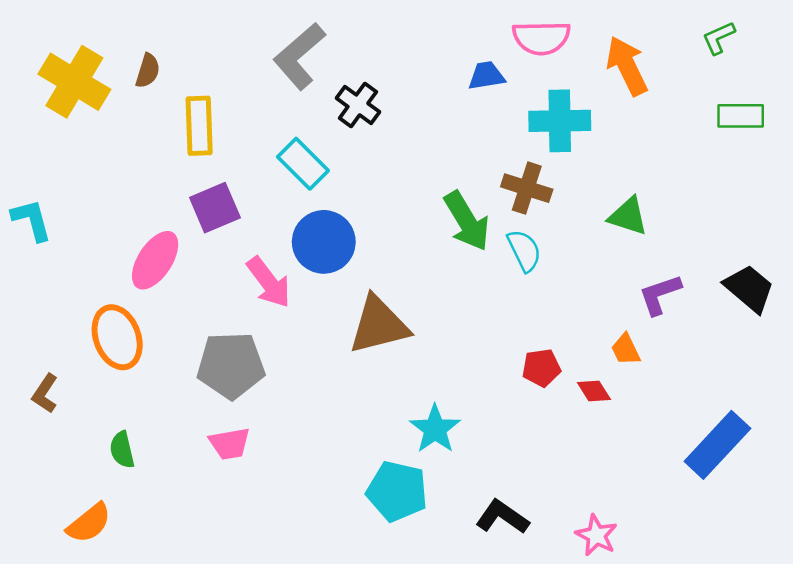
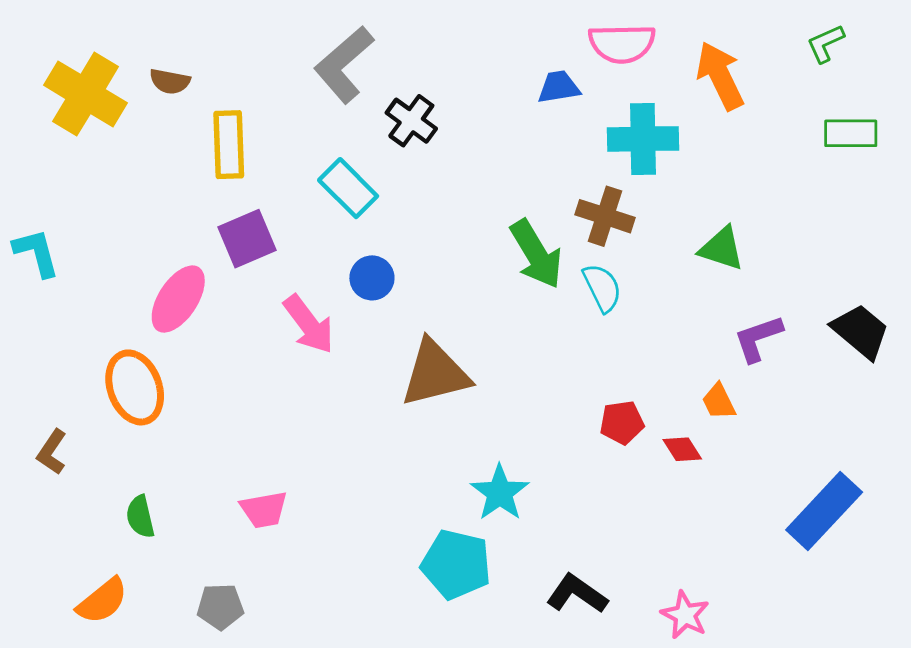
brown semicircle: (148, 71) -> (170, 81), turned 84
blue circle: (324, 242) -> (372, 278), size x0.6
gray pentagon: (231, 365) -> (220, 607), moved, size x0.6

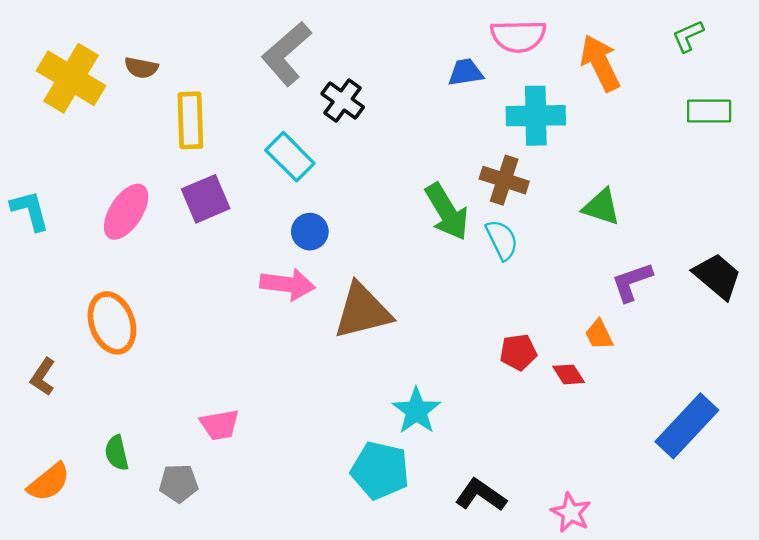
pink ellipse: (178, 299) -> (126, 212), moved
pink arrow: (309, 324) -> (288, 284), moved, turned -46
green semicircle: (140, 517) -> (117, 453), moved
orange semicircle: (102, 601) -> (49, 482), moved
gray pentagon: (220, 607) -> (179, 483), moved

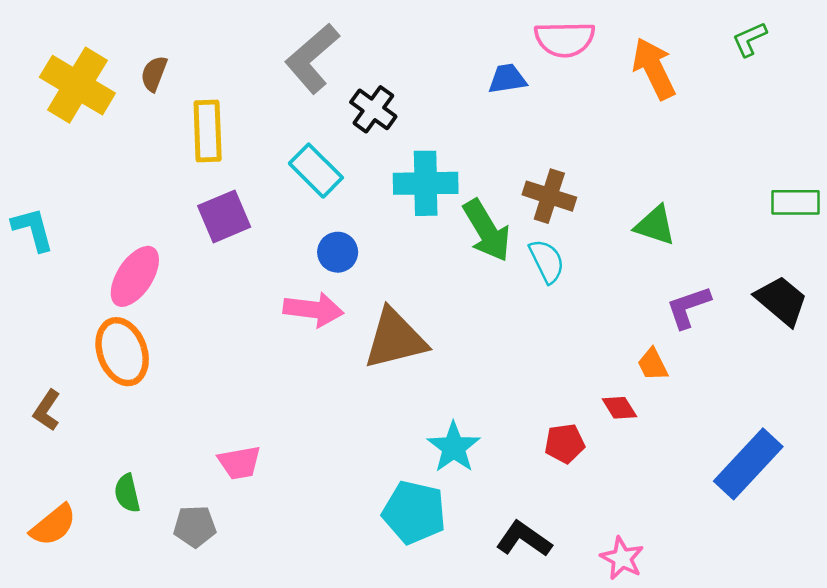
brown semicircle: (141, 68) -> (154, 74), turned 100
green rectangle: (709, 111) -> (795, 202), moved
cyan cross: (536, 116) -> (426, 183), moved
pink ellipse: (126, 212) -> (135, 276), moved
red pentagon: (518, 352) -> (565, 443), moved

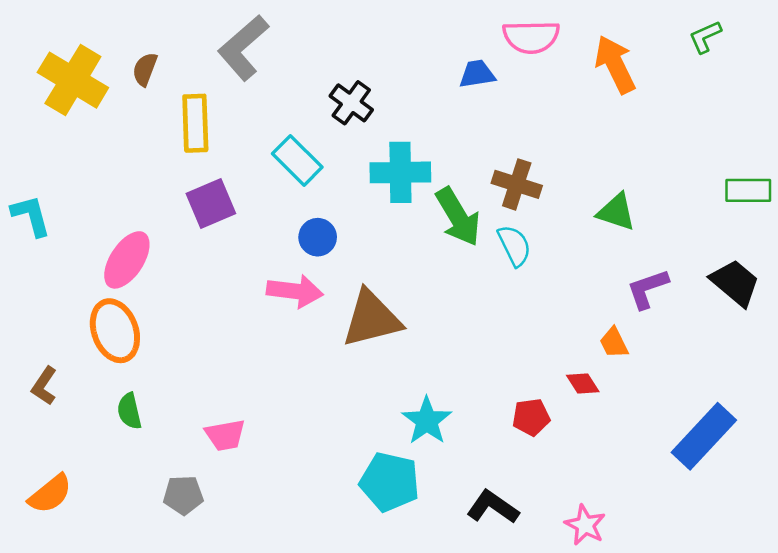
gray L-shape: (312, 58) -> (243, 48), moved
green semicircle: (127, 493) -> (129, 411), moved

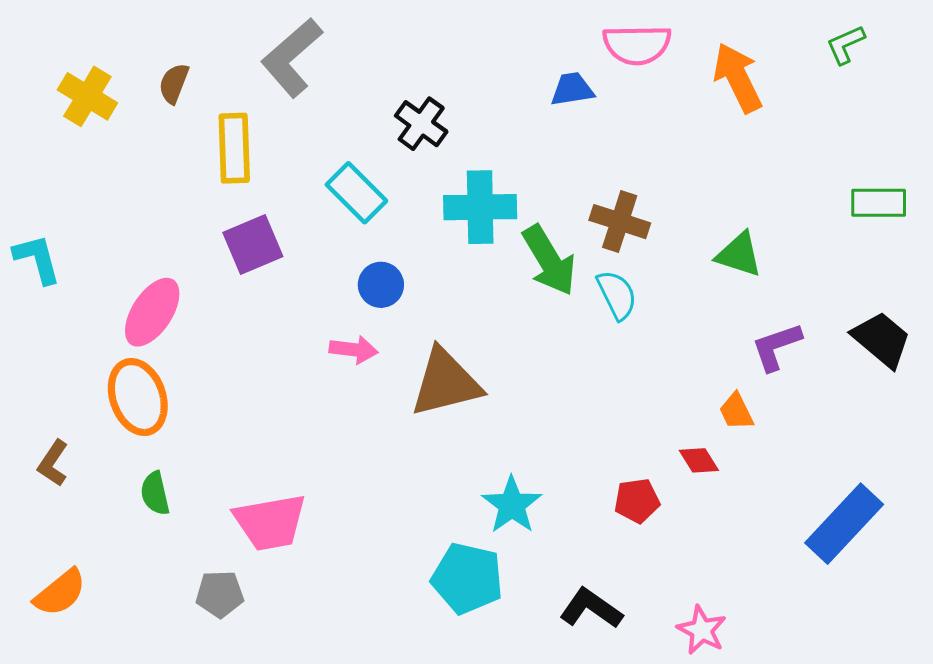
yellow cross: (73, 80) -> (87, 96), size x0.7
green rectangle: (748, 190) -> (879, 203), moved
pink arrow: (295, 291) -> (354, 350), size x0.7
pink trapezoid: (225, 435) -> (270, 522), size x1.5

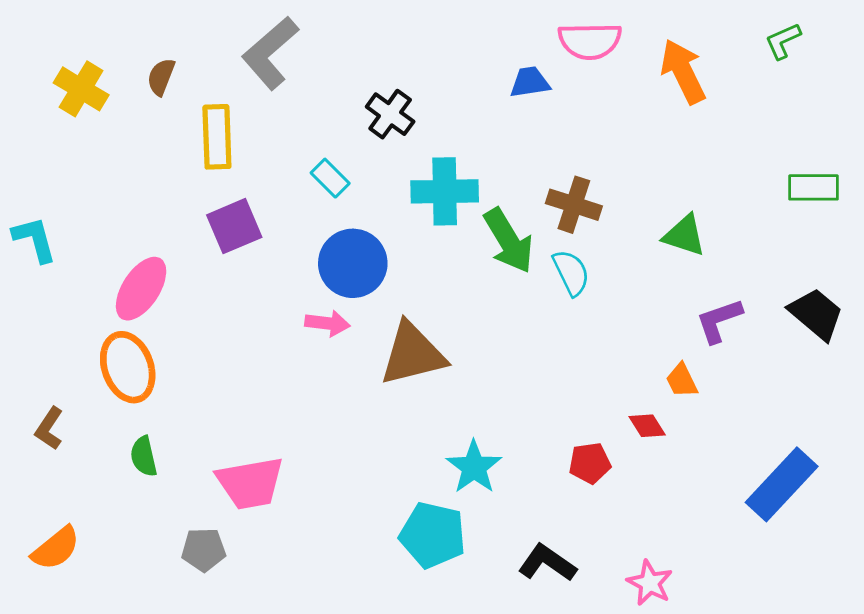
cyan rectangle: (356, 193) -> (330, 178), size x0.7
blue circle: (381, 285) -> (353, 263), size x1.6

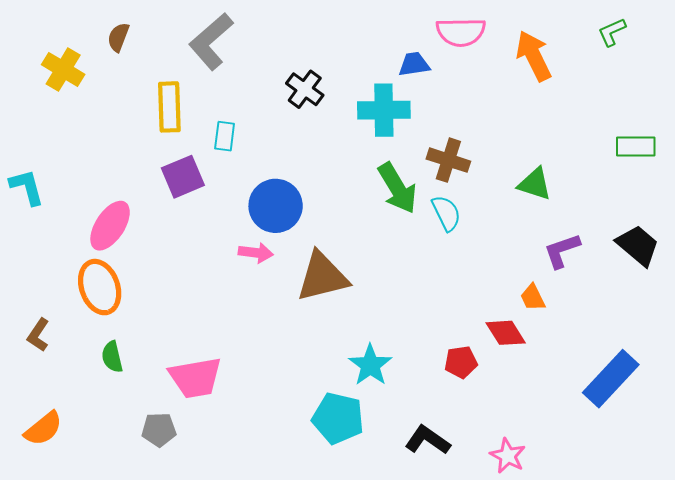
brown semicircle: (161, 77) -> (118, 37), moved
cyan rectangle: (330, 178) -> (225, 136), moved, turned 52
cyan cross: (445, 191) -> (384, 110), moved
red diamond: (647, 426) -> (506, 333), size x1.4

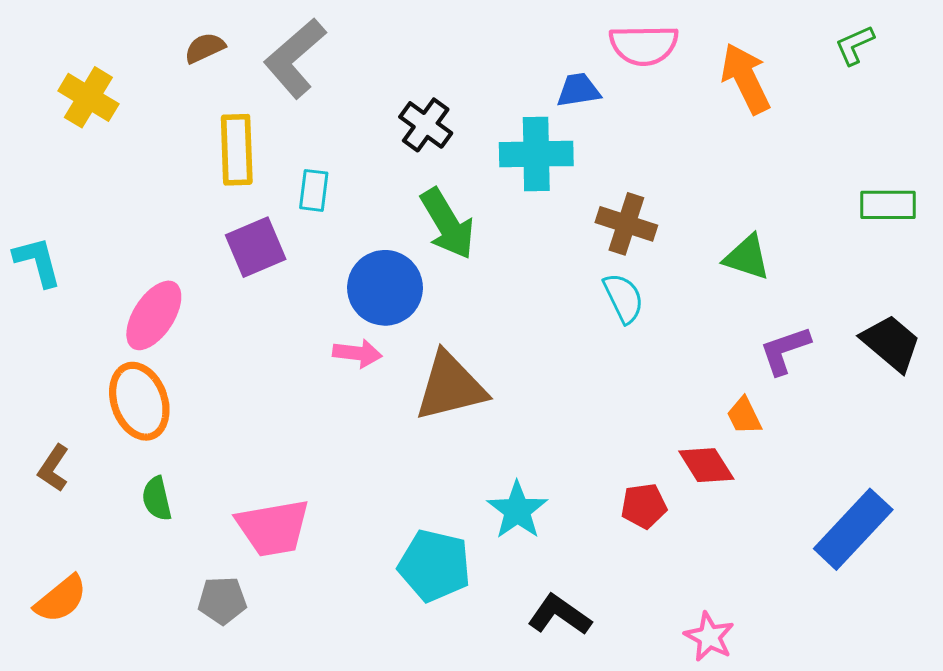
brown semicircle: (118, 37) -> (205, 48), moved, turned 44
green arrow: (397, 188) -> (448, 224), moved
cyan pentagon: (338, 418) -> (434, 566), moved
black L-shape: (428, 440) -> (559, 615), moved

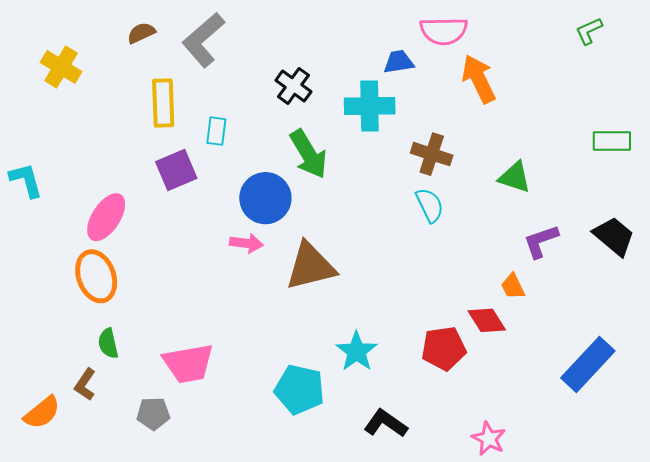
orange arrow: (746, 78) -> (479, 79), moved
brown L-shape: (54, 468) -> (85, 384), moved
red pentagon: (644, 506) -> (444, 348), size x1.4

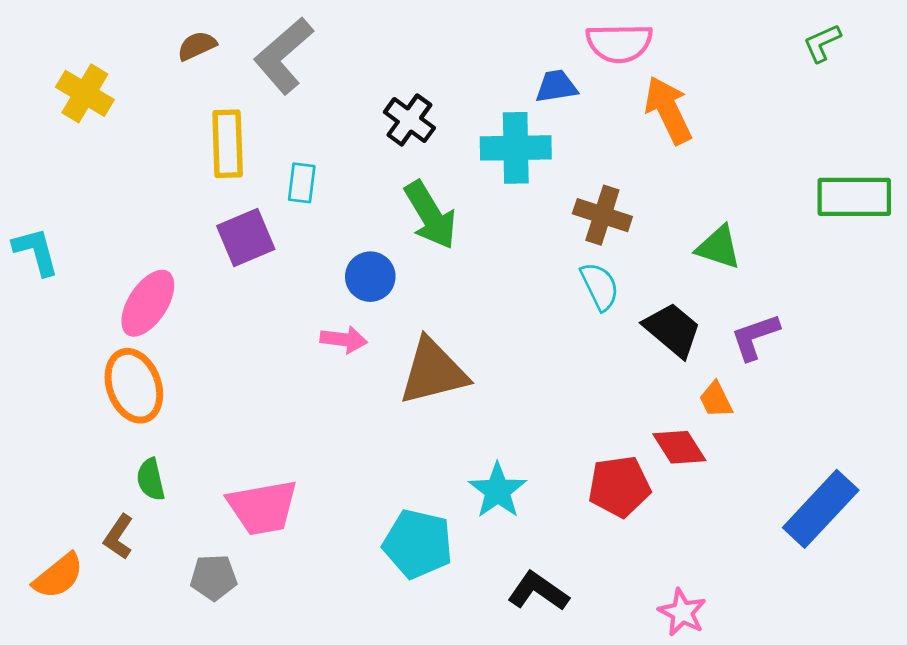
green rectangle: (612, 141) -> (854, 197), size x1.4
blue circle: (265, 198) -> (370, 277), size x0.7
black trapezoid: (614, 236) -> (672, 330), moved

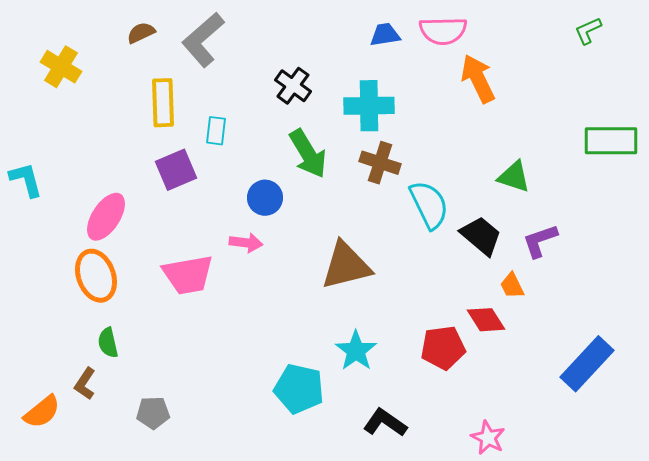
blue trapezoid: (556, 86) -> (385, 35), moved
brown cross: (602, 215) -> (380, 163), moved
cyan semicircle: (600, 286) -> (429, 205), size x1.4
brown triangle: (433, 372) -> (346, 266), moved
pink trapezoid: (263, 507) -> (188, 275), moved

